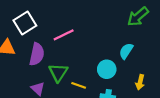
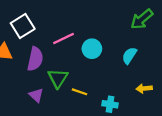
cyan circle: (107, 69) -> (92, 49), moved
yellow arrow: (140, 82) -> (144, 88), turned 72

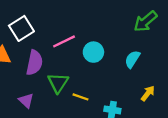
yellow arrow: (144, 88) -> (148, 93), turned 133
purple triangle: (36, 95) -> (26, 100), moved

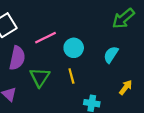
yellow line: (80, 97) -> (71, 76), moved, turned 56

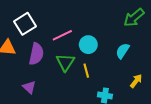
green triangle: (40, 77) -> (65, 62), moved

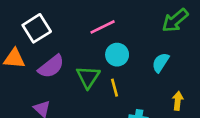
pink line: (62, 35) -> (103, 27), moved
purple semicircle: (36, 54) -> (51, 66), turned 40
yellow arrow: (136, 81) -> (178, 101), turned -32

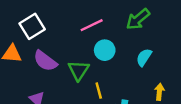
green arrow: (175, 20) -> (138, 19), moved
purple semicircle: (51, 66) -> (45, 61), turned 75
yellow line: (114, 88) -> (99, 91), moved

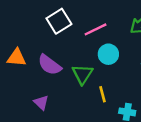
white square: (32, 26) -> (59, 21), moved

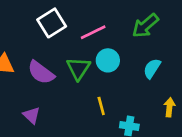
green triangle: (82, 74) -> (78, 68), moved

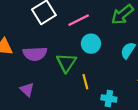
green triangle: (78, 68) -> (66, 63), moved
purple semicircle: (41, 72) -> (35, 54), turned -40

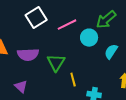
cyan circle: (91, 44) -> (89, 38), moved

